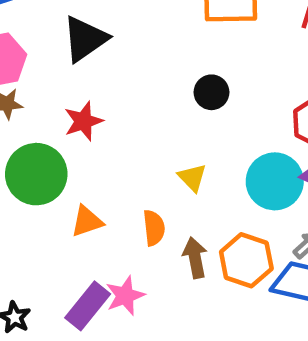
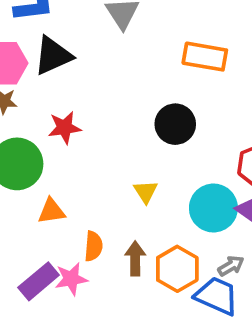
black triangle: (85, 39) -> (53, 56), moved
black circle: (211, 92) -> (175, 124), size x1.4
orange semicircle: (154, 228) -> (93, 246), moved

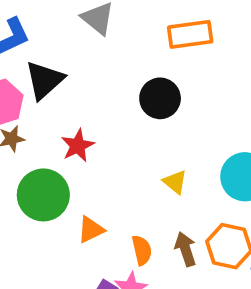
black circle: (175, 124) -> (160, 98), moved

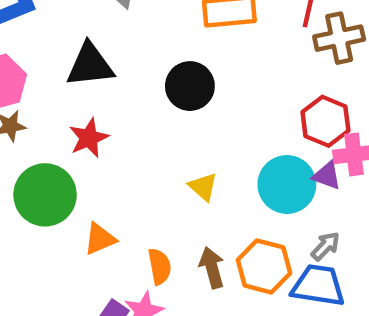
black triangle: (44, 80) -> (90, 65), moved, turned 33

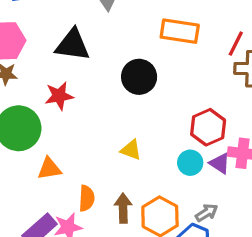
red hexagon: (325, 121) -> (208, 127), moved
cyan circle: (287, 184) -> (190, 163), size x0.6
yellow triangle: (203, 187) -> (131, 150), turned -35

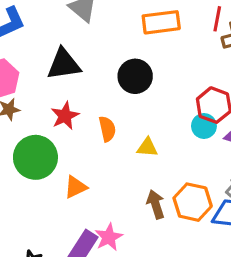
cyan circle: (190, 163) -> (204, 126), moved
orange semicircle: (87, 198) -> (107, 129), moved

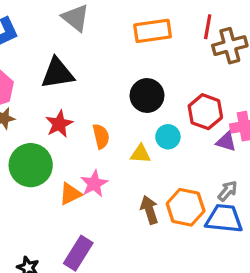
black circle: (135, 76) -> (147, 96), moved
cyan circle: (204, 126) -> (168, 137), moved
pink star: (109, 237) -> (94, 184), moved

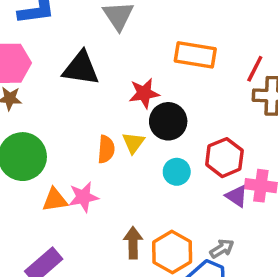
red star: (59, 124) -> (144, 93), moved
yellow triangle: (140, 154) -> (133, 143), moved, turned 45

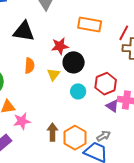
orange semicircle: (106, 149) -> (30, 66), moved
pink star: (83, 197) -> (22, 121), moved

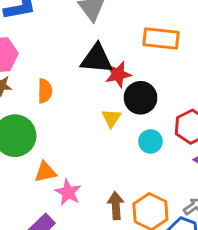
black triangle: (24, 31) -> (97, 59), moved
orange semicircle: (30, 66) -> (45, 91), moved
pink star: (22, 121) -> (68, 192), turned -30

